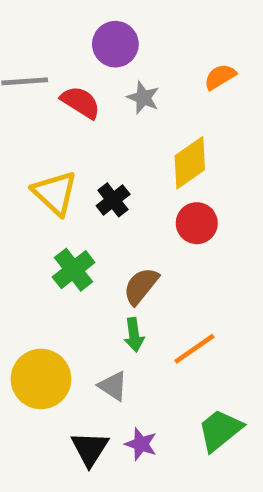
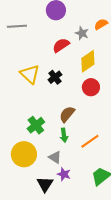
gray star: (143, 98) -> (82, 33), moved
red semicircle: (80, 102) -> (61, 45), moved, turned -66
green cross: (74, 270) -> (36, 125), moved
purple star: (141, 444) -> (64, 174), moved

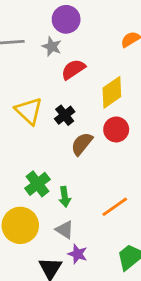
gray star: (82, 33) -> (52, 46), moved
brown semicircle: (67, 114) -> (82, 144), moved
green arrow: (64, 135) -> (65, 197), moved

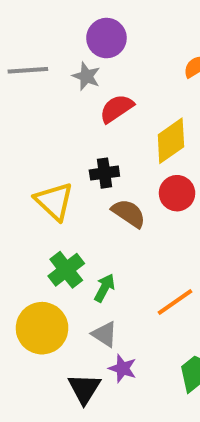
yellow triangle: (29, 111) -> (54, 201), moved
black cross: (65, 115) -> (104, 173), turned 30
brown semicircle: (82, 144) -> (129, 213), turned 85
green arrow: (65, 197) -> (104, 288), turned -144

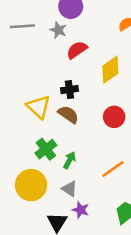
red circle: (177, 193) -> (114, 117), moved
brown semicircle: (129, 213) -> (68, 114), moved

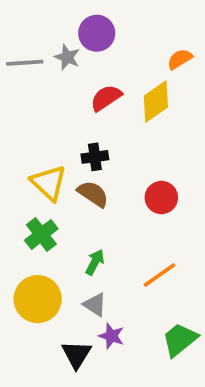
gray star: (58, 30) -> (67, 57), moved
yellow diamond: (110, 70) -> (156, 102), moved
green cross: (46, 149) -> (41, 234), moved

